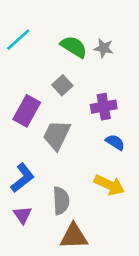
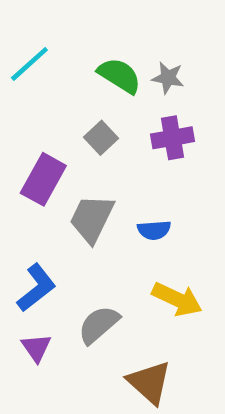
purple cross: (104, 107) -> (172, 138), moved
blue semicircle: (115, 142) -> (154, 230), moved, turned 144
gray semicircle: (61, 201) -> (99, 325), turned -128
brown triangle: (74, 236) -> (149, 382), moved, turned 44

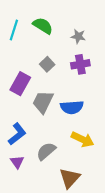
cyan line: (29, 64) -> (14, 30), turned -30
green semicircle: (119, 75) -> (43, 26), moved
blue semicircle: (154, 230) -> (72, 107), size x1.5
brown triangle: (149, 382) -> (70, 178), turned 30

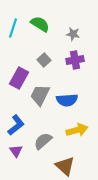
yellow arrow: (83, 139) -> (77, 130), turned -40
brown triangle: (70, 178) -> (65, 166), turned -30

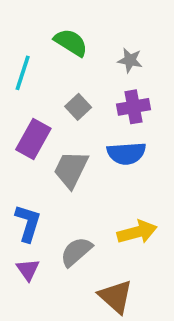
cyan line: (13, 28) -> (23, 73), moved
blue semicircle: (67, 100) -> (126, 153), moved
blue L-shape: (16, 125) -> (28, 223), turned -35

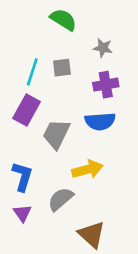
green semicircle: (71, 42) -> (63, 20), moved
cyan line: (23, 73) -> (32, 72), moved
gray square: (78, 107) -> (62, 68), moved, turned 36
yellow arrow: (137, 232) -> (87, 169), moved

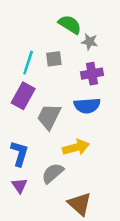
green semicircle: (63, 20) -> (70, 24), moved

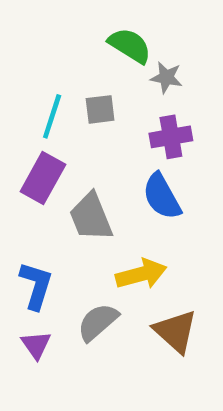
blue semicircle: (87, 106) -> (162, 196), turned 65
gray trapezoid: (49, 117) -> (91, 217), turned -48
brown triangle: (80, 204) -> (176, 331), moved

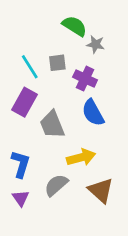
cyan line: (52, 116) -> (30, 67), turned -50
purple cross: (171, 137) -> (85, 79), moved, turned 35

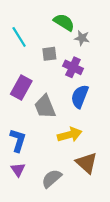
cyan line: (30, 67) -> (19, 37), moved
blue semicircle: (93, 113) -> (80, 97), turned 50
gray semicircle: (56, 185) -> (52, 179), moved

